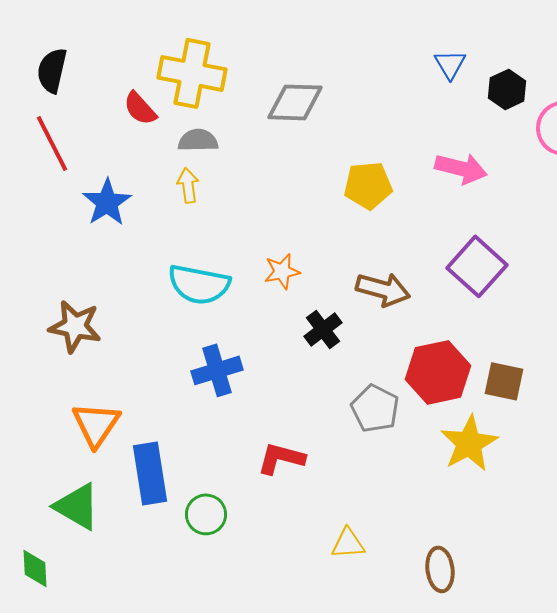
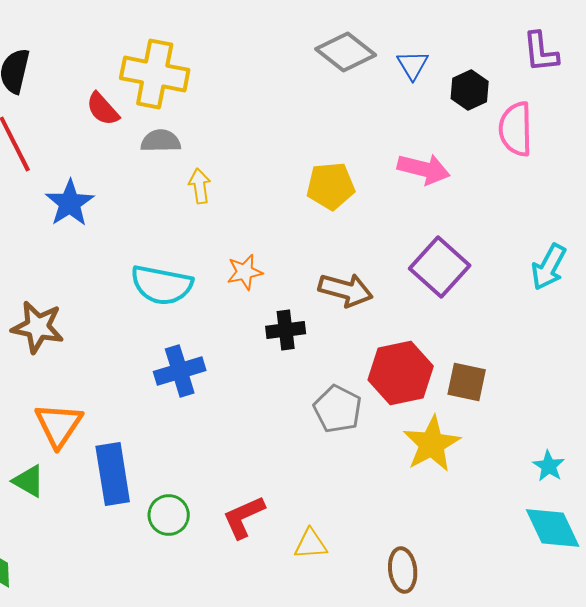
gray diamond: (295, 102) -> (346, 52), moved, turned 36
yellow arrow: (188, 185) -> (200, 186), moved
black cross: (323, 329) -> (286, 330), turned 30
red L-shape: (281, 458) -> (244, 517), moved, turned -39
green triangle: (77, 506) -> (29, 481), moved, size x0.7

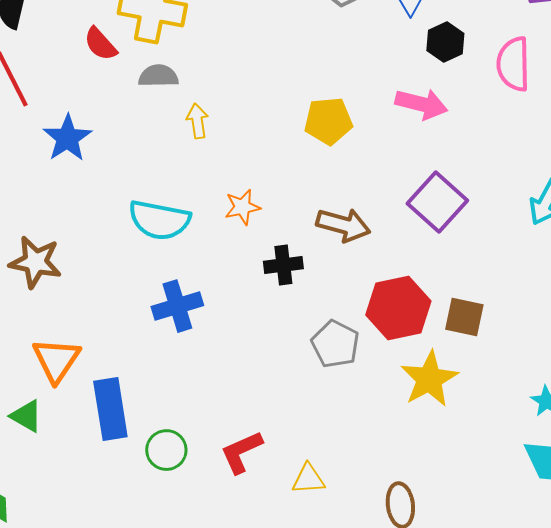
black hexagon: (470, 90) -> (445, 42), moved

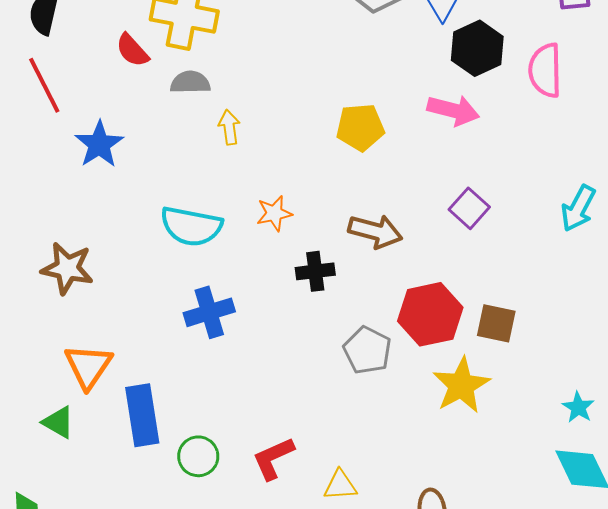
black hexagon: (445, 42) -> (477, 48), size x1.4
purple square: (437, 202) -> (469, 208), size x0.7

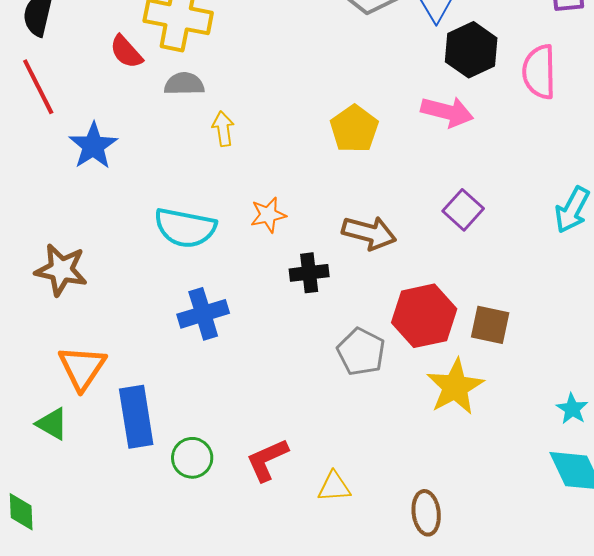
yellow pentagon: (360, 127) -> (354, 129), turned -30

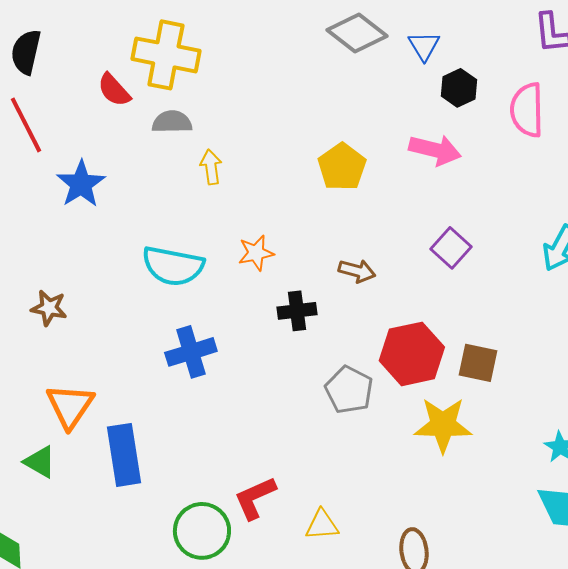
black hexagon: (471, 50) -> (459, 88), size x0.7
brown arrow: (369, 233) -> (357, 271), size x0.7
brown star: (61, 270) -> (49, 308), size x0.7
yellow star: (455, 387) -> (443, 425), turned 30
green circle: (192, 458) -> (202, 531), moved, size x1.4

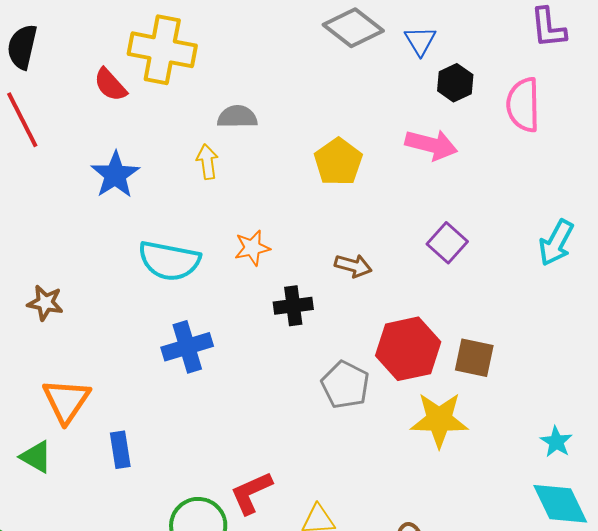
gray semicircle: (172, 122) -> (237, 117), moved
blue star: (81, 184) -> (115, 175), moved
blue rectangle: (124, 455) -> (120, 450), size x0.6

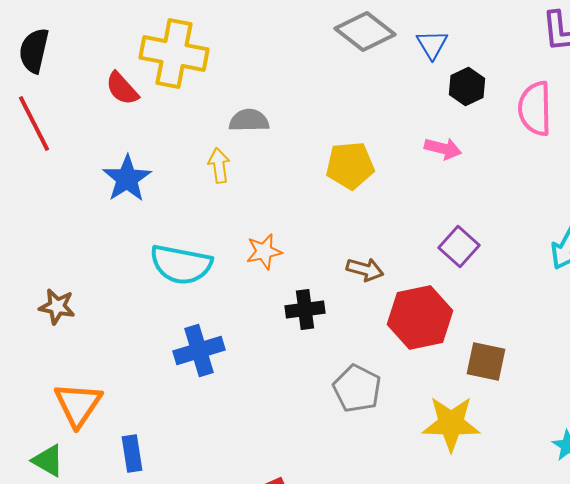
pink arrow: (431, 145) -> (443, 148), size x0.7
yellow pentagon: (338, 162) -> (350, 166), turned 30
red hexagon: (408, 349) -> (420, 318), moved

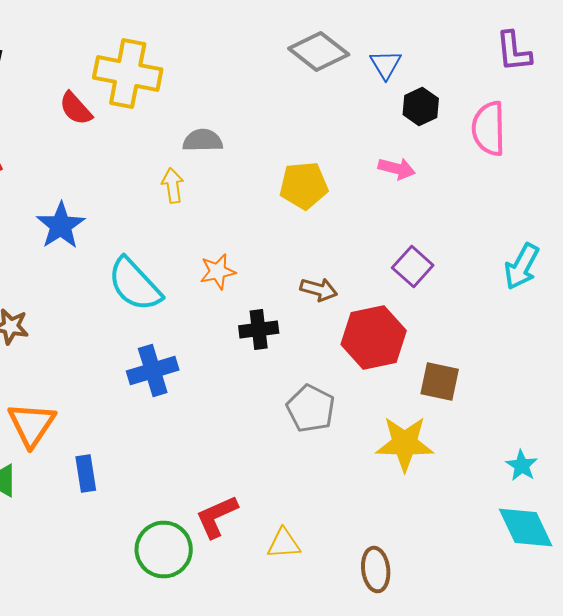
blue star: (127, 178) -> (61, 226), moved
cyan semicircle: (181, 264) -> (135, 284), turned 36

